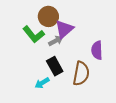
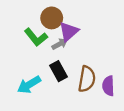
purple semicircle: (97, 50) -> (108, 86), moved
cyan arrow: (42, 83) -> (29, 85), moved, size x1.5

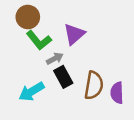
brown circle: (52, 18) -> (28, 17), moved
gray arrow: (60, 44) -> (55, 59), moved

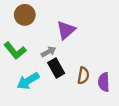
green L-shape: (39, 40) -> (15, 51), moved
brown semicircle: (94, 85) -> (83, 76), size x0.7

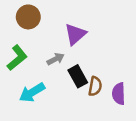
green L-shape: (15, 51) -> (17, 58), turned -90
black rectangle: (56, 68) -> (78, 76), moved

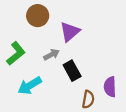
brown circle: (28, 17) -> (38, 16), moved
brown semicircle: (95, 86) -> (88, 99), moved

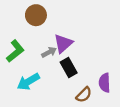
purple triangle: (70, 32) -> (63, 43), moved
brown semicircle: (88, 99) -> (84, 95), turned 35

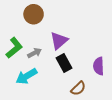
gray arrow: (49, 52) -> (35, 53), moved
purple semicircle: (105, 83) -> (99, 66), moved

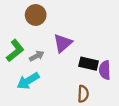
black rectangle: (64, 63) -> (89, 64), moved, turned -48
brown semicircle: (78, 88) -> (83, 94), turned -42

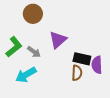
gray arrow: (37, 56) -> (34, 52), turned 64
brown semicircle: (83, 94) -> (77, 73), moved

